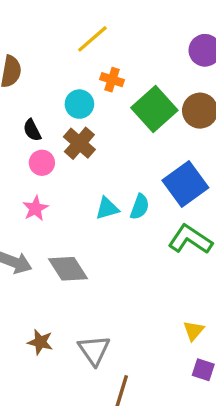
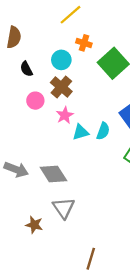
black semicircle: (32, 130) -> (26, 69), moved
pink star: (35, 208) -> (65, 115), moved
gray triangle: (94, 350) -> (64, 208), moved

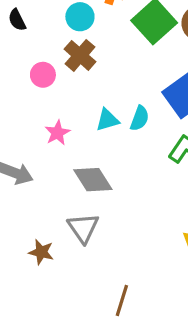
black semicircle: (26, 69) -> (17, 20), moved
pink star: (65, 115) -> (57, 133), moved
gray diamond: (53, 174) -> (93, 180), moved

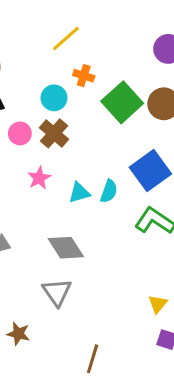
pink circle: (43, 75) -> (20, 133), moved
pink star: (57, 133) -> (39, 178), moved
brown star: (41, 252) -> (18, 334), moved

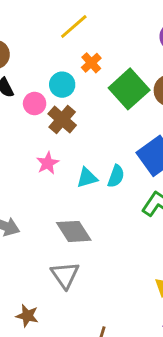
orange cross: (84, 76) -> (91, 63), turned 30
pink circle: (20, 133) -> (35, 104), moved

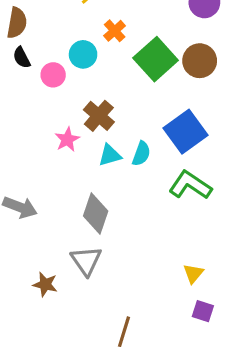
brown cross: (62, 119) -> (99, 116), moved
gray diamond: (74, 231) -> (96, 214), turned 51
brown star: (27, 316) -> (45, 284), moved

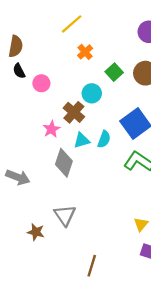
cyan circle: (83, 54) -> (92, 93), moved
green square: (156, 59) -> (114, 72), size x0.6
gray diamond: (96, 214) -> (64, 163), moved

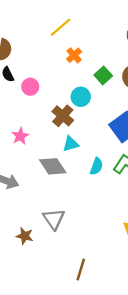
pink star: (51, 129) -> (20, 136), moved
cyan semicircle: (104, 139) -> (96, 166), moved
gray diamond: (64, 163) -> (53, 166), turned -52

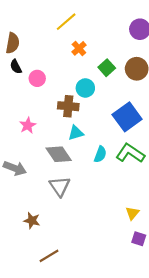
brown cross: (63, 116) -> (68, 106), turned -36
gray triangle: (54, 219) -> (60, 186), moved
brown line: (81, 270) -> (49, 256), moved, turned 42

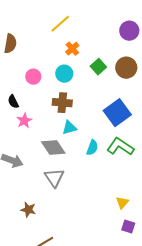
black semicircle: (16, 67) -> (13, 102), moved
cyan circle: (85, 88) -> (64, 74), moved

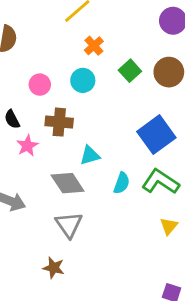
brown cross: (62, 103) -> (59, 122), moved
yellow triangle: (122, 203) -> (169, 226), moved
brown star: (28, 210) -> (54, 268), moved

